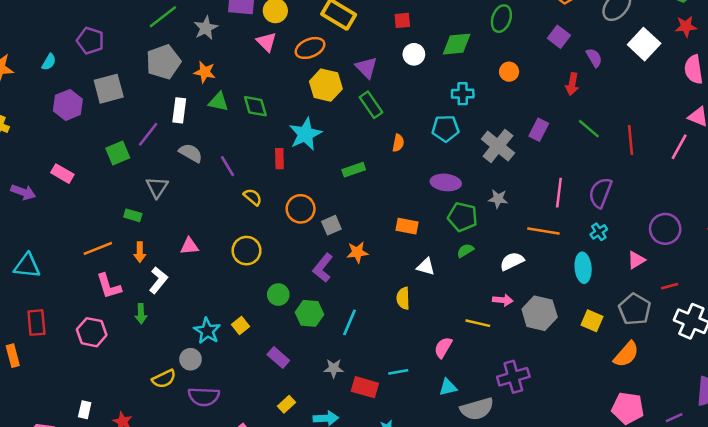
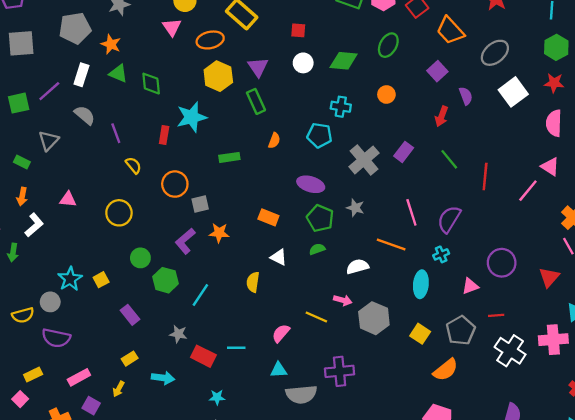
pink line: (559, 193) -> (411, 212), turned -35

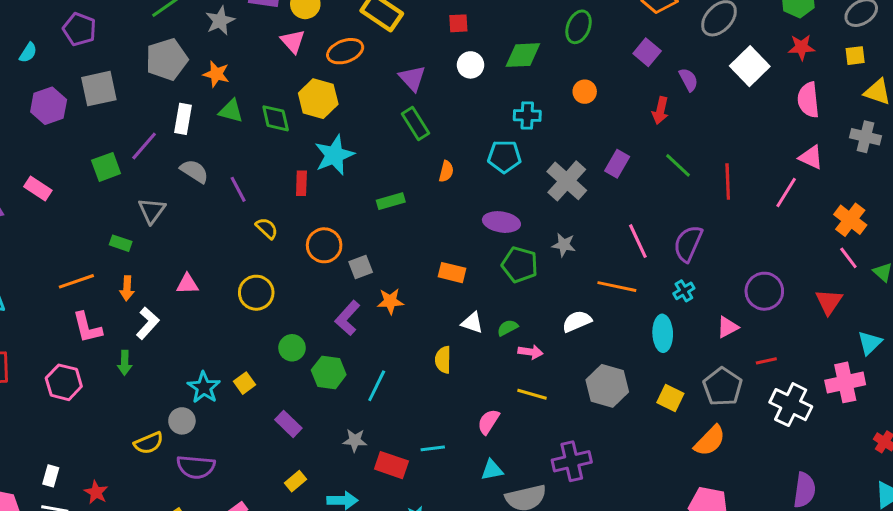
yellow hexagon: (218, 76) -> (318, 99), moved
green semicircle: (317, 249) -> (508, 328), moved
pink arrow: (343, 300) -> (530, 352), moved

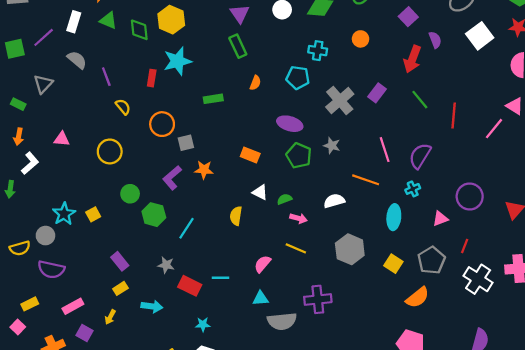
red arrow: (660, 110) -> (412, 59), size x1.4
red line: (766, 361) -> (465, 246), turned -64
purple rectangle: (288, 424) -> (120, 261), moved

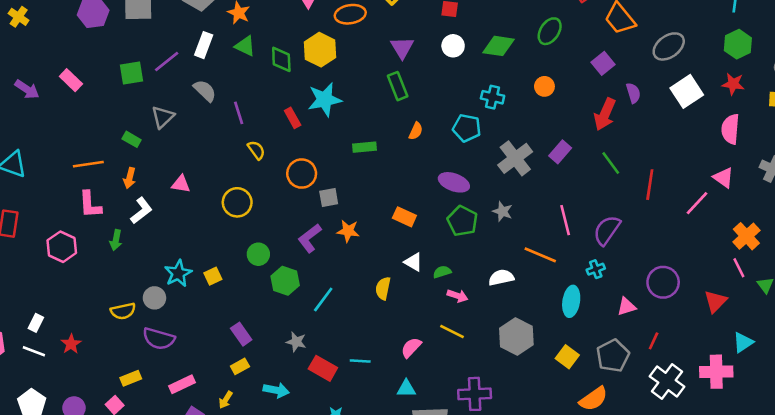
red rectangle: (152, 78) -> (293, 118), turned -42

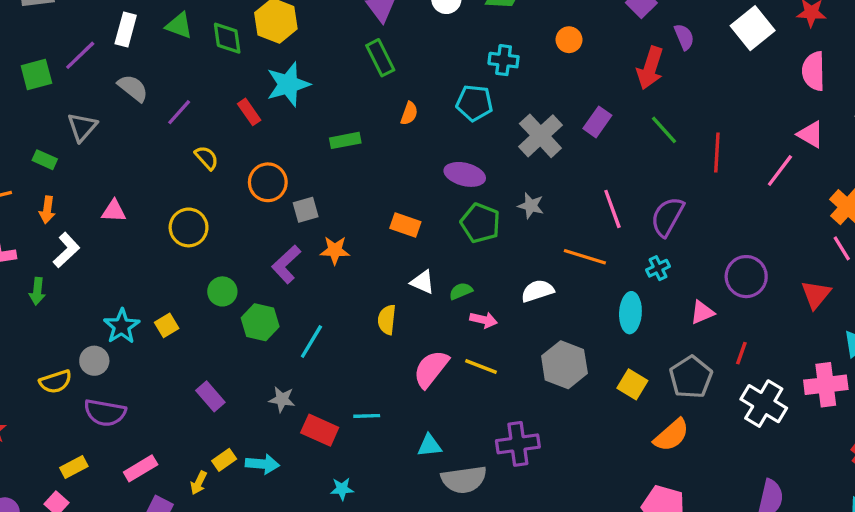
purple line: (239, 113) -> (179, 112), turned 65
pink semicircle: (411, 348) -> (431, 369), moved, size x1.4
yellow rectangle: (240, 366) -> (224, 460), moved

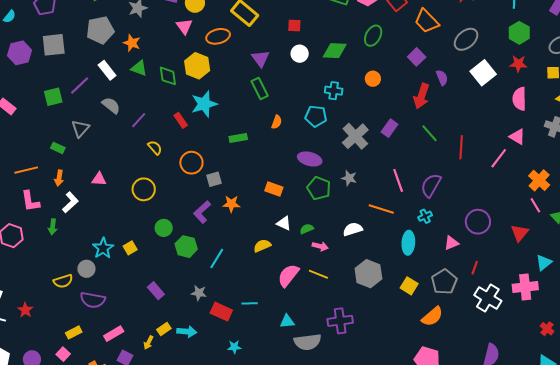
white rectangle: (126, 30) -> (107, 70), turned -54
yellow semicircle: (387, 320) -> (262, 246), turned 60

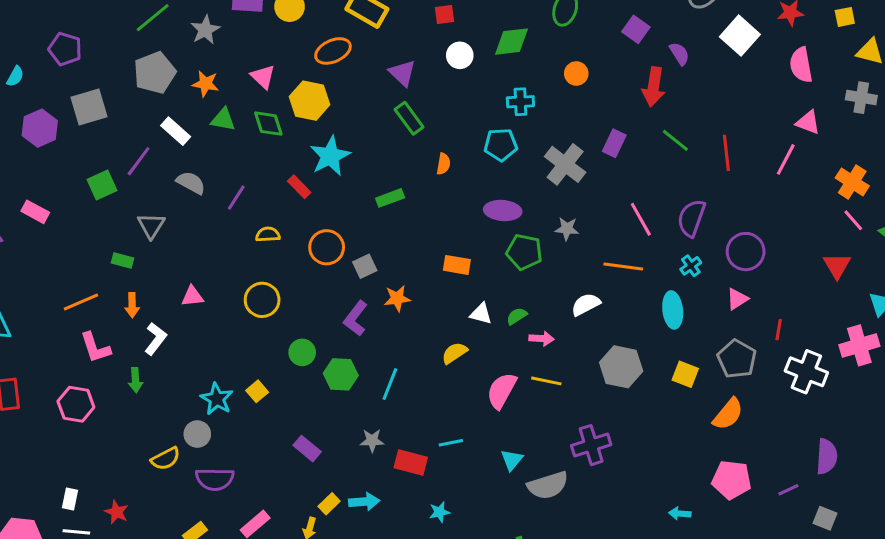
pink triangle: (184, 26) -> (263, 77), moved
yellow semicircle: (155, 148) -> (268, 234), turned -42
purple circle: (478, 222) -> (746, 252), moved
cyan triangle: (287, 321) -> (512, 460), turned -35

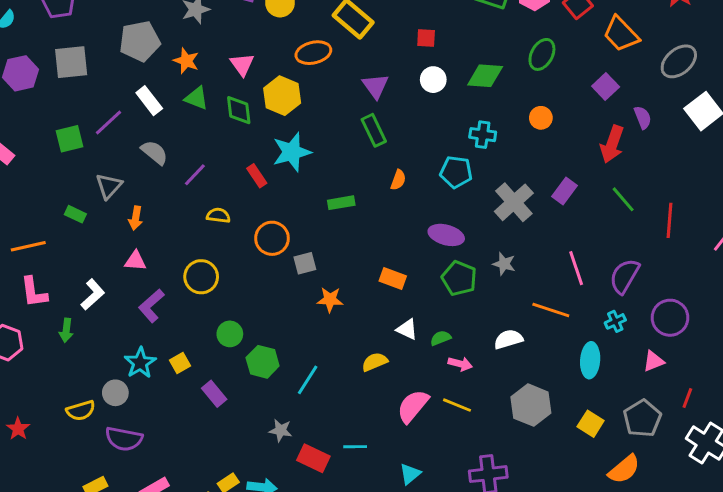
orange arrow: (132, 305) -> (136, 218), moved
purple L-shape: (356, 318) -> (151, 306), moved
purple rectangle: (307, 449) -> (214, 394), moved
red star: (117, 512) -> (18, 429), moved

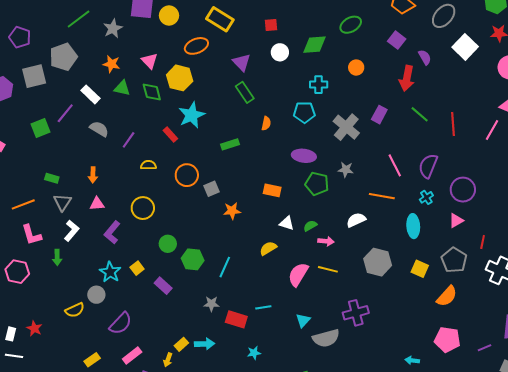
gray pentagon: (140, 41) -> (63, 57), moved
green ellipse: (542, 54) -> (351, 25), turned 40
gray triangle: (109, 186) -> (62, 202), moved
purple semicircle: (124, 439) -> (121, 323), moved, turned -50

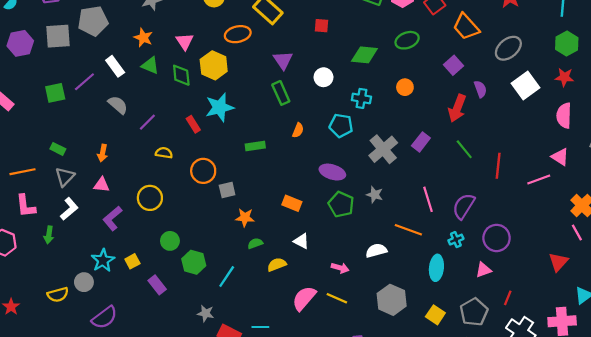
white circle: (280, 52) -> (323, 77), moved
pink line: (492, 130) -> (539, 180), turned 30
green semicircle: (310, 226) -> (255, 243), moved

